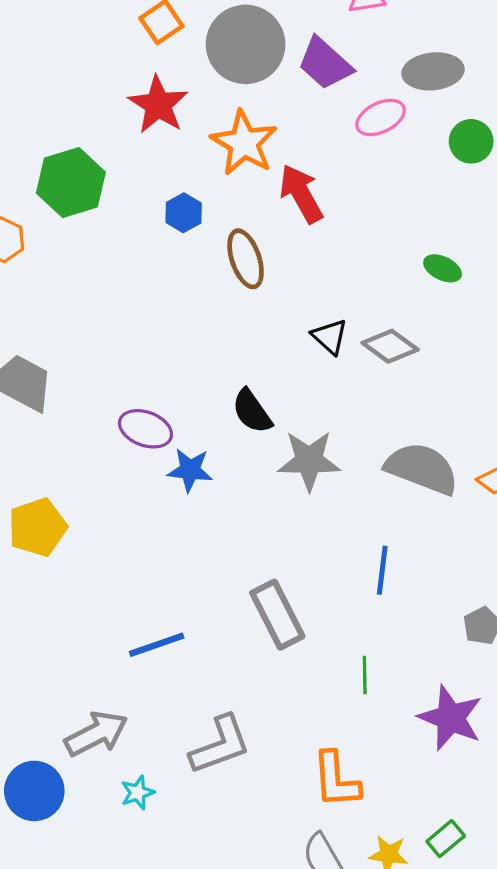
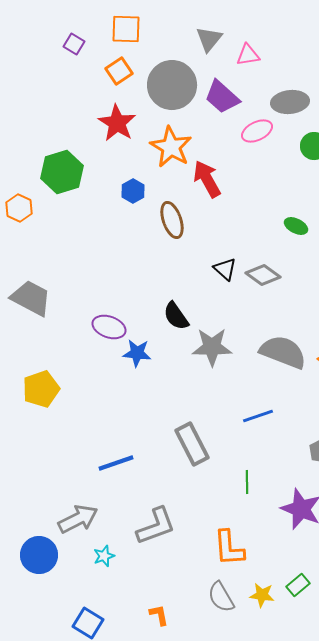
blue line: (382, 570) -> (258, 416), turned 64

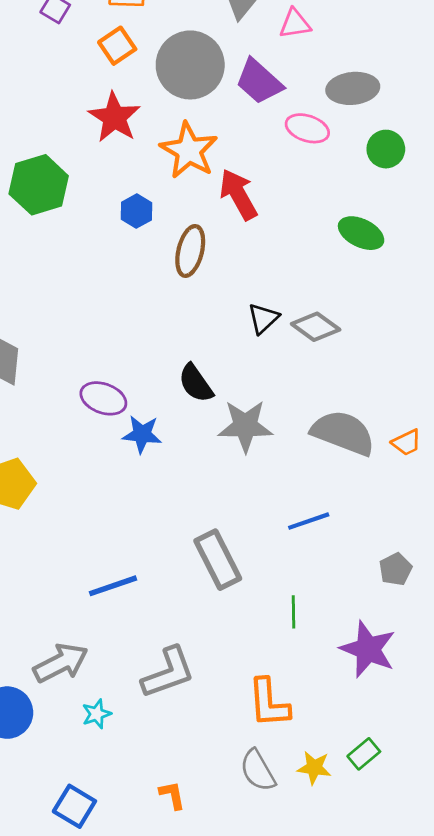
pink ellipse: (257, 131) -> (307, 128), turned 44
brown ellipse: (172, 220) -> (190, 251), turned 33
green ellipse: (296, 226) -> (361, 233), moved, size x1.4
black triangle: (225, 269) -> (263, 318), turned 35

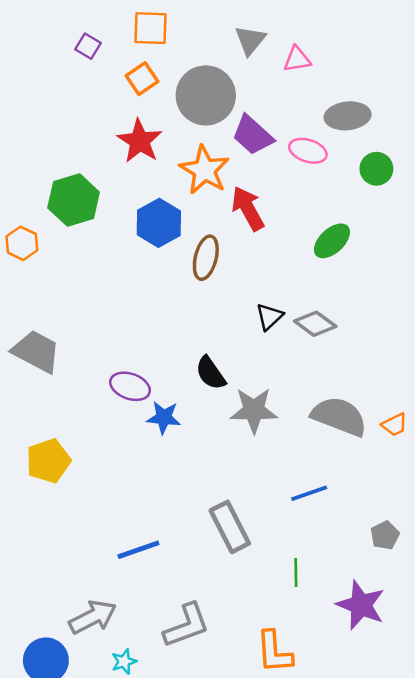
purple trapezoid: (259, 82) -> (253, 135), moved
blue hexagon: (136, 211) -> (159, 223), size x1.6
green ellipse: (361, 233) -> (332, 241), moved, turned -69

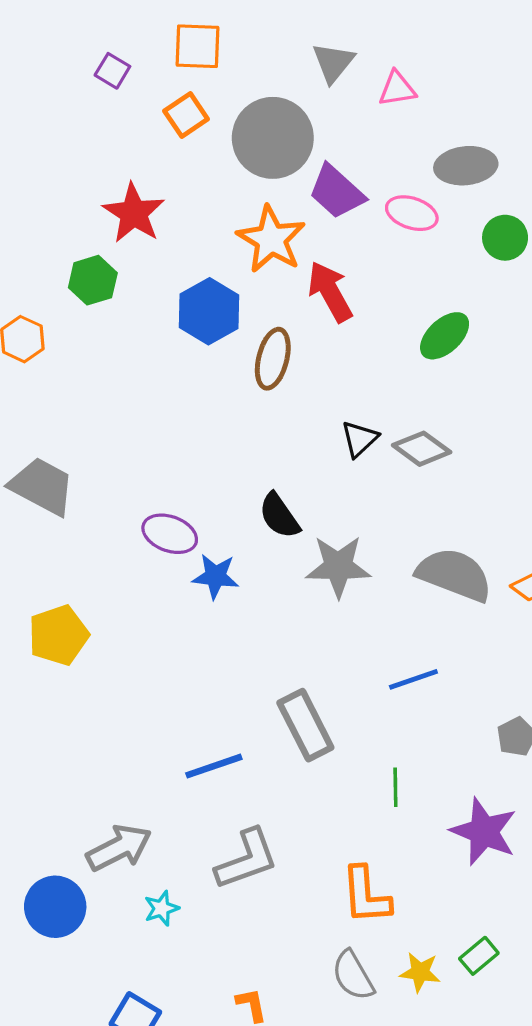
red star: (140, 141) -> (134, 213), moved
green hexagon: (74, 200) -> (93, 280), size x0.7
blue line: (138, 550) -> (214, 766), moved

